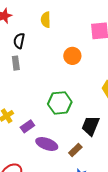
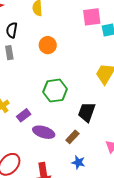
orange circle: (72, 56) -> (48, 45), moved

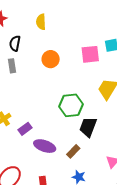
pink square: (92, 17) -> (90, 54), moved
green hexagon: (55, 91) -> (71, 105), moved

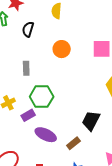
gray rectangle: (12, 66) -> (26, 68), moved
green hexagon: (71, 105) -> (42, 97), moved

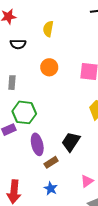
black semicircle: (28, 29) -> (18, 44), turned -112
purple ellipse: (46, 135) -> (37, 144), moved, turned 45

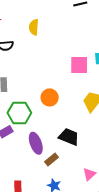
orange circle: (49, 67) -> (50, 97), moved
black trapezoid: (71, 142) -> (69, 137), turned 85

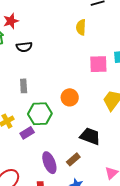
yellow semicircle: (34, 27) -> (81, 27), moved
purple ellipse: (36, 143) -> (49, 163), moved

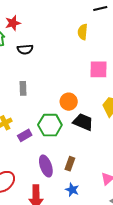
green hexagon: (40, 114) -> (50, 125), moved
black trapezoid: (90, 136) -> (83, 122), moved
brown rectangle: (73, 159) -> (70, 164), turned -32

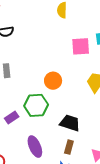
black trapezoid: (83, 122) -> (70, 123), moved
brown rectangle: (70, 164) -> (69, 147), moved

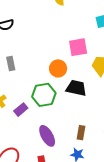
pink square: (81, 46) -> (78, 47), moved
black trapezoid: (70, 123) -> (76, 88), moved

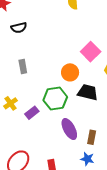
pink square: (78, 47) -> (91, 52), turned -36
purple ellipse: (47, 136) -> (69, 129), moved

